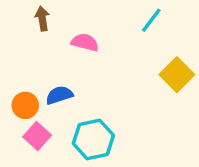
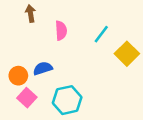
cyan line: (151, 20) -> (101, 34), moved
pink semicircle: (85, 42) -> (61, 31), turned 72

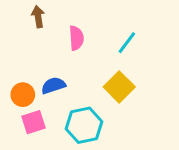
yellow square: (127, 54) -> (119, 87), moved
pink square: (27, 98) -> (33, 122), turned 30

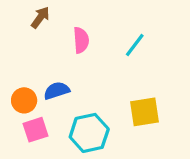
brown arrow: (38, 17) -> (40, 17), turned 45
yellow square: (119, 87) -> (144, 112), moved, turned 36

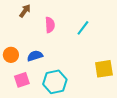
orange circle: (24, 100) -> (11, 55), moved
yellow square: (144, 112) -> (104, 69), moved

